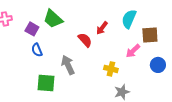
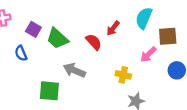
green trapezoid: (53, 19) -> (57, 38), moved
blue semicircle: (37, 50) -> (21, 53), moved
gray arrow: (68, 65) -> (74, 70), turned -42

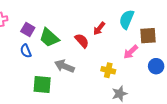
blue semicircle: (21, 53) -> (26, 51), moved

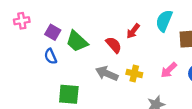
pink arrow: (131, 52) -> (169, 70), moved
gray arrow: (65, 66) -> (107, 74), moved
yellow cross: (108, 70) -> (134, 74), moved

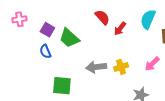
red semicircle: (114, 45) -> (102, 17), moved
gray arrow: (107, 74) -> (96, 67), turned -30
yellow cross: (134, 74) -> (121, 67), turned -32

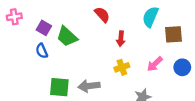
red arrow: (120, 29) -> (121, 39), moved, turned -32
gray arrow: (96, 67) -> (89, 86), moved

